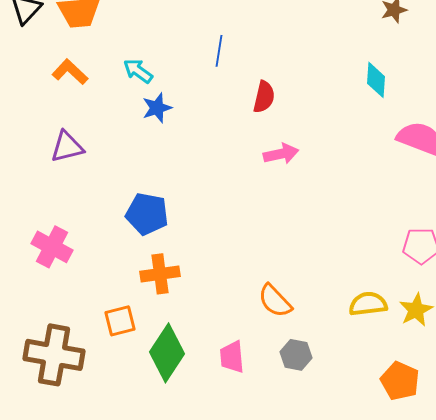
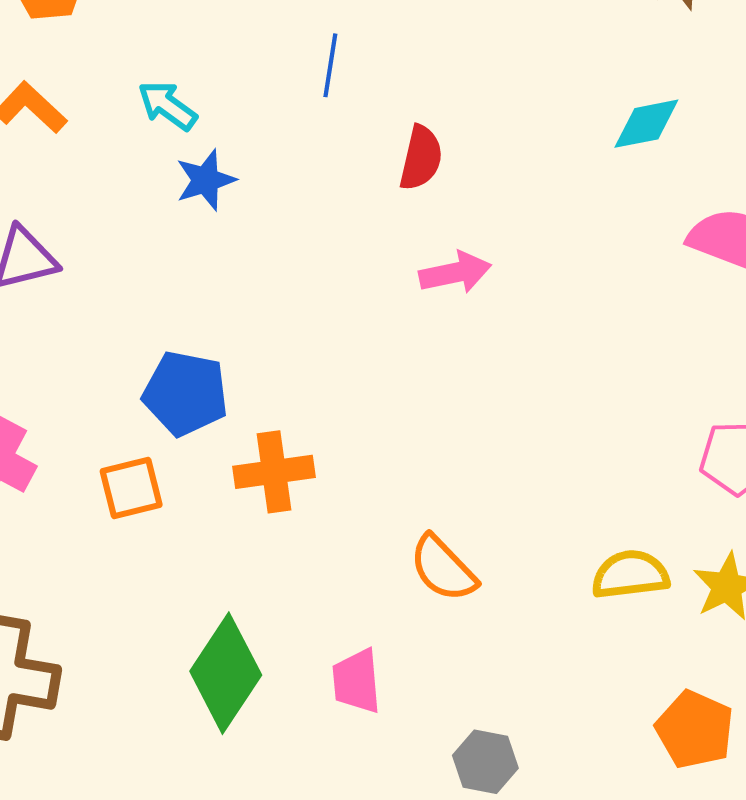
cyan diamond: (376, 80) -> (646, 124), turned 75
orange cross: (160, 274) -> (274, 472), moved
orange square: (120, 321) -> (131, 488), moved
gray hexagon: (296, 355) -> (485, 762), moved

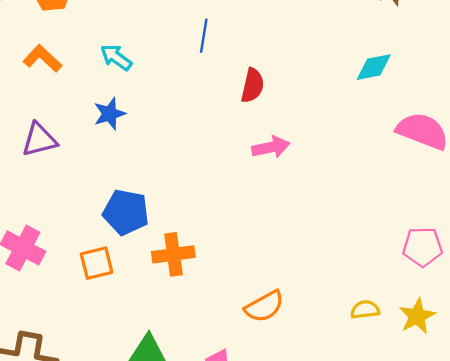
blue star: (206, 180) -> (110, 114), moved
orange semicircle: (443, 569) -> (264, 306), turned -75
yellow semicircle: (630, 575) -> (365, 310), size x0.7

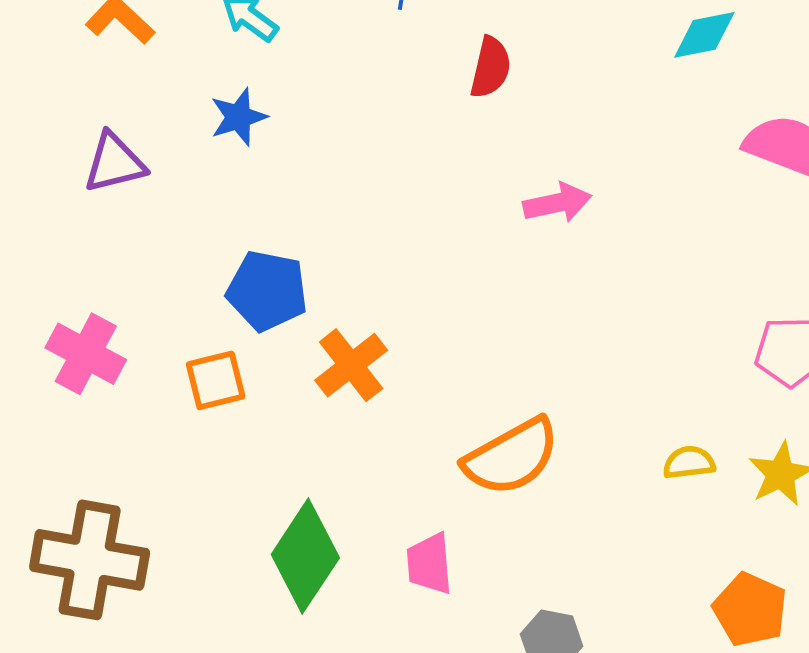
pink arrow: (271, 147) -> (557, 203), moved
orange cross: (173, 254) -> (351, 365), turned -30
orange semicircle: (264, 306) -> (511, 457), size x1.4

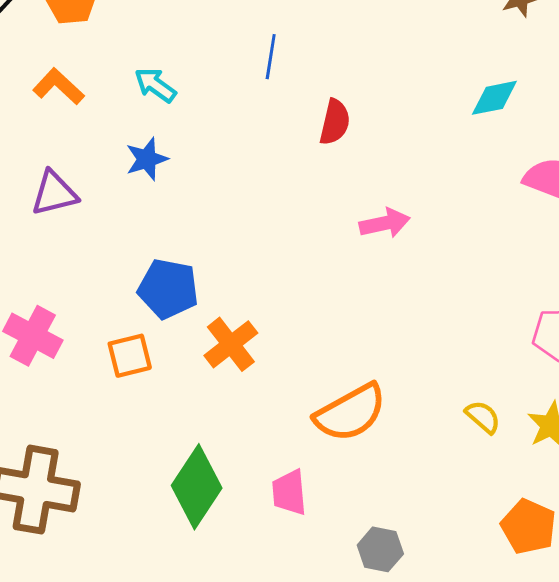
yellow semicircle: (689, 463) -> (483, 417), turned 48

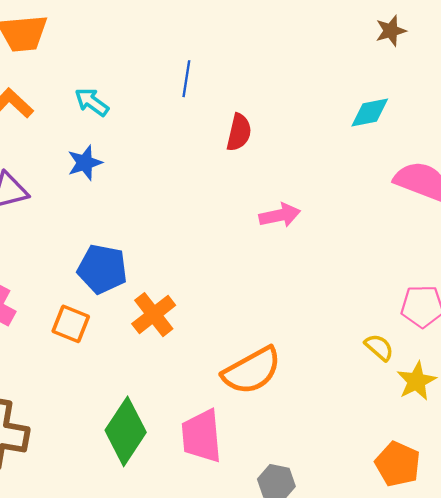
orange square: (130, 356) -> (71, 324), turned 36
yellow semicircle: (483, 417) -> (379, 347), moved
pink trapezoid: (289, 492) -> (202, 436), size x1.4

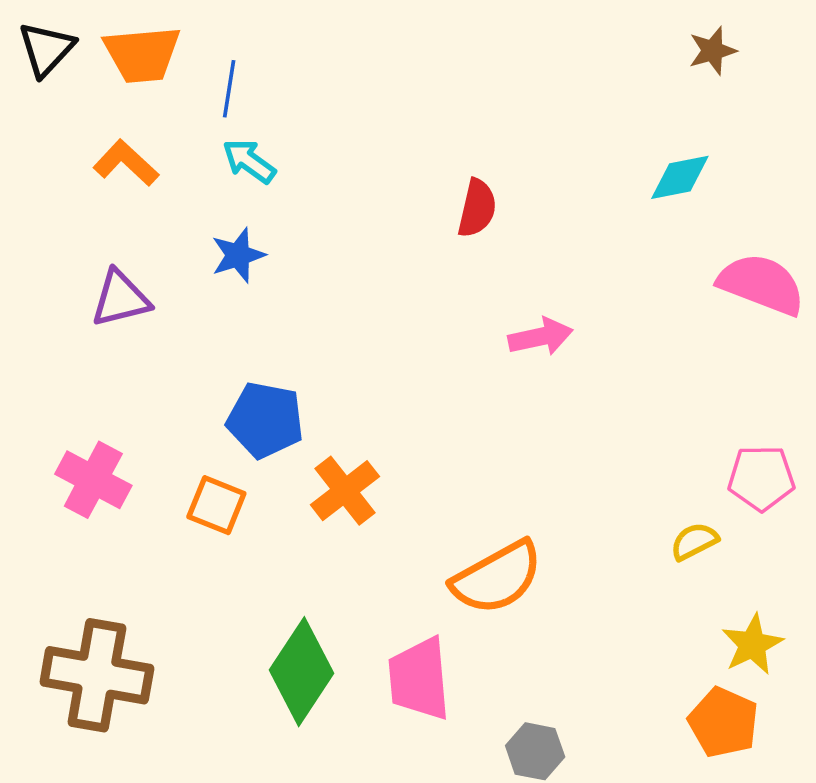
blue line: (186, 79) -> (229, 89), moved
yellow semicircle: (379, 347) -> (694, 541), turned -68
yellow star: (416, 381) -> (752, 645), moved

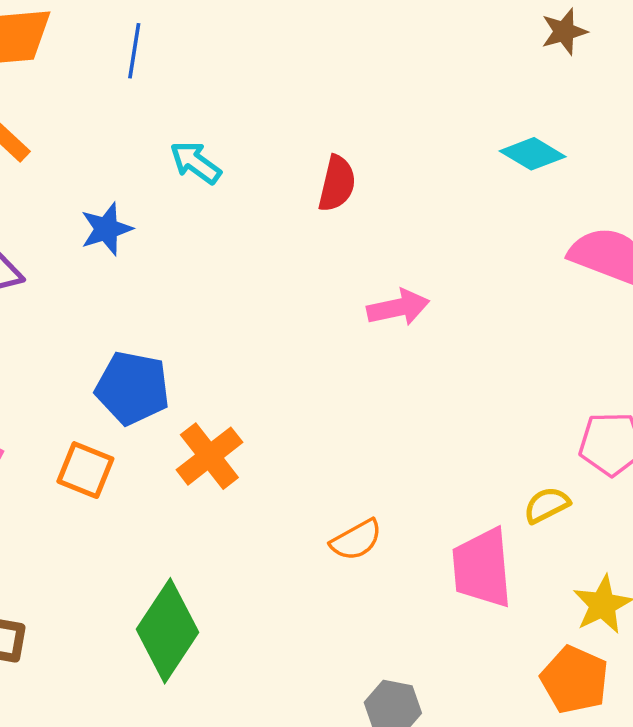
blue line: (229, 89) -> (134, 51), moved
cyan arrow: (249, 161) -> (195, 163), moved
cyan diamond: (680, 177) -> (533, 154), turned 42
orange semicircle: (497, 578) -> (356, 540), size x0.6
pink trapezoid: (419, 679) -> (482, 568), moved

